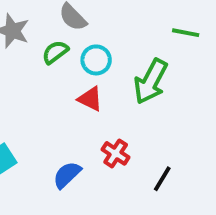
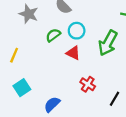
green semicircle: (55, 52) -> (53, 35), moved
blue semicircle: (67, 175) -> (52, 104), moved

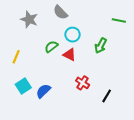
green semicircle: (53, 35) -> (51, 47), moved
green arrow: (108, 43) -> (101, 46), size x0.7
blue semicircle: (52, 104) -> (43, 91), moved

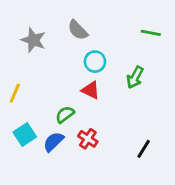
green line: (119, 20) -> (151, 33), moved
green semicircle: (51, 47) -> (65, 115), moved
red cross: (83, 83) -> (88, 139), moved

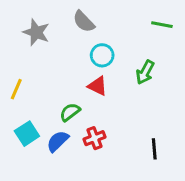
red cross: (88, 139) -> (94, 138), turned 36
black line: (144, 149) -> (154, 149), turned -36

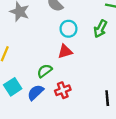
green arrow: (145, 72) -> (100, 29), moved
red triangle: (98, 86) -> (65, 51), turned -42

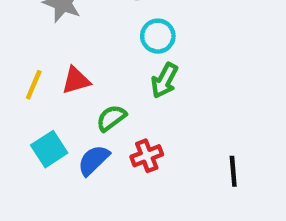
green arrow: (100, 29) -> (164, 80), moved
red triangle: (65, 51) -> (76, 80), moved

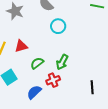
green arrow: (164, 80) -> (62, 62), moved
blue semicircle: (94, 160) -> (34, 92), moved

